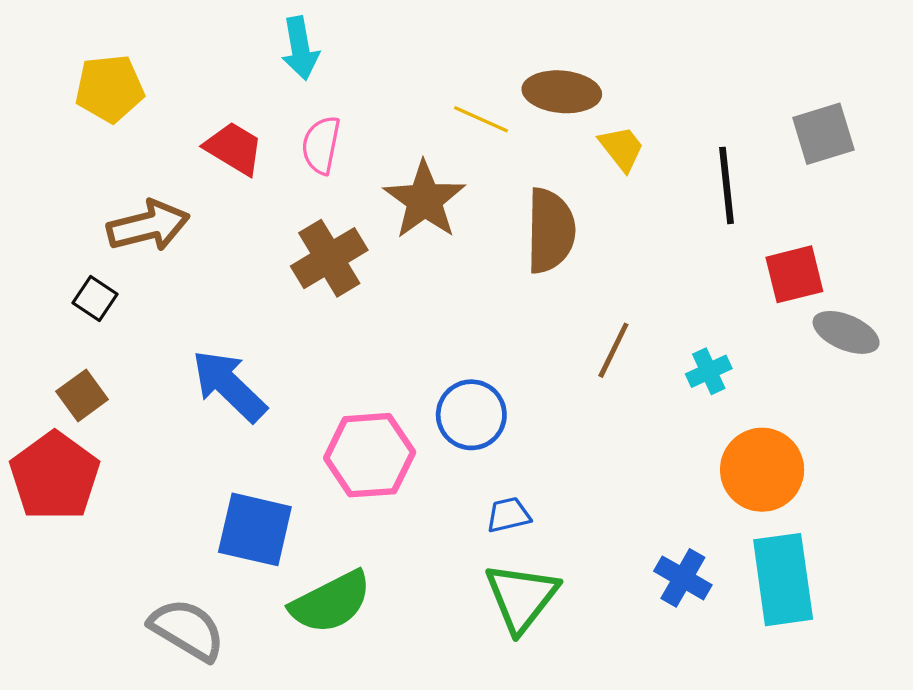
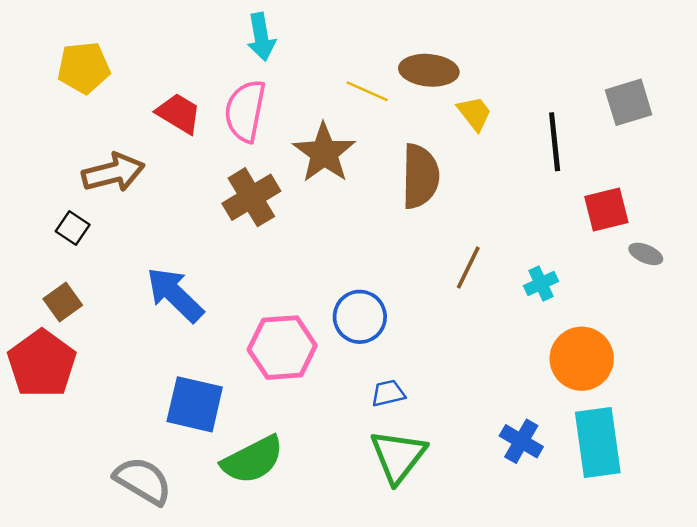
cyan arrow: (300, 48) -> (261, 37), moved
pink semicircle: (321, 145) -> (245, 111), size x1.4
gray ellipse: (846, 332) -> (646, 254), size x0.7

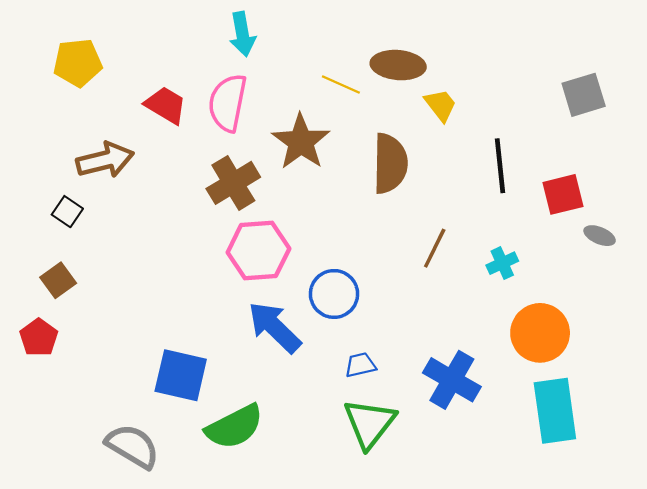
black line: (555, 142) -> (500, 166), moved
blue arrow: (175, 295) -> (274, 327), moved
pink hexagon: (282, 348) -> (258, 250), moved
red pentagon: (42, 364) -> (39, 337), size x0.6
blue cross: (521, 441) -> (452, 380), moved, size x1.4

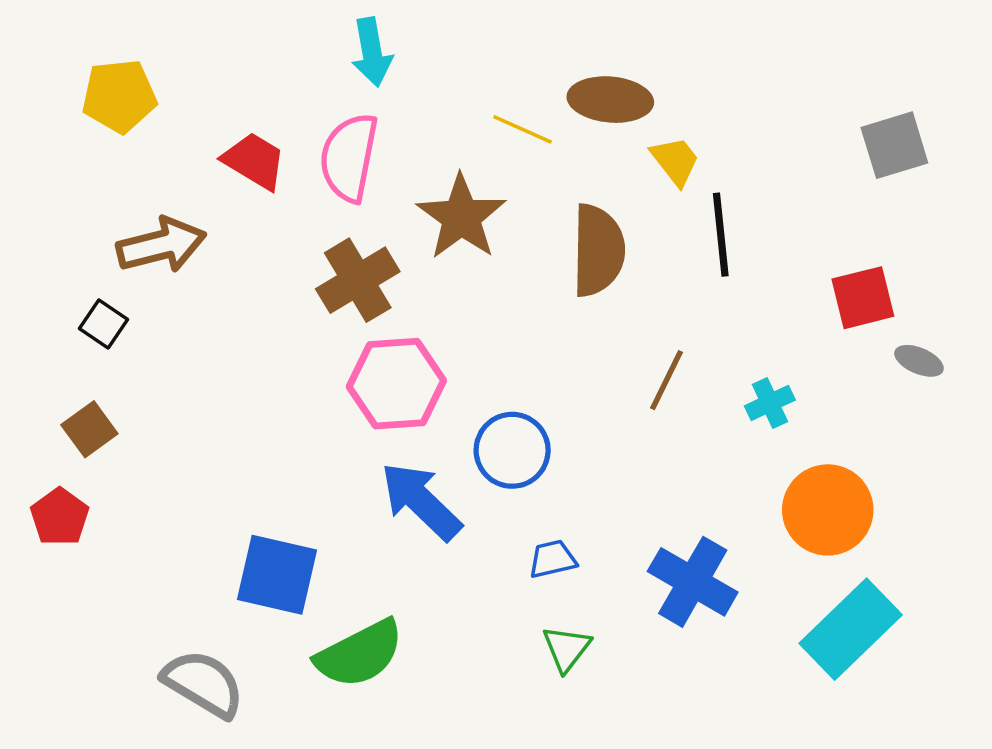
black line: (500, 166) -> (721, 235), moved
cyan rectangle: (555, 411) -> (851, 629), turned 54
green triangle: (369, 423) -> (566, 648), size x0.6

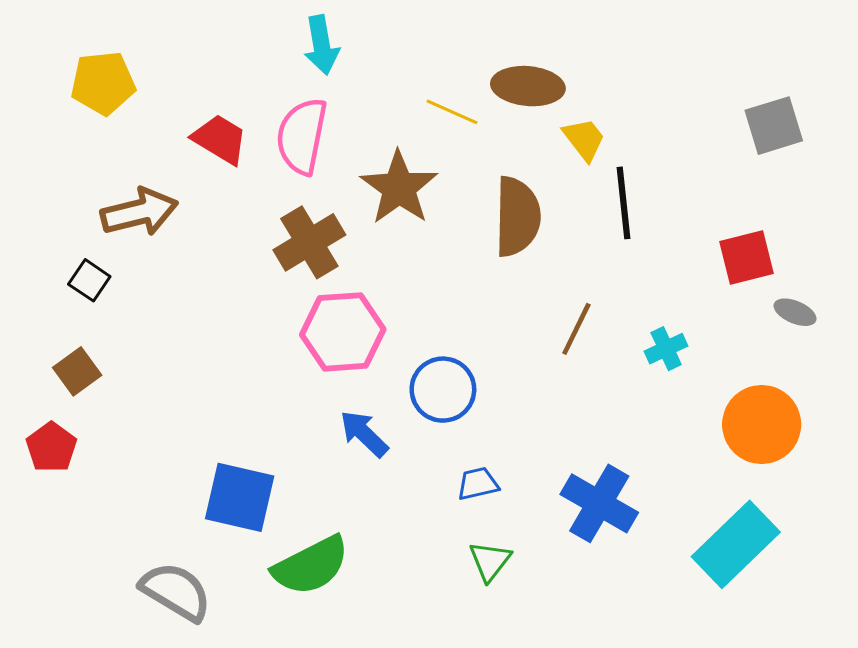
blue arrow: (421, 501) -> (364, 434), size x0.7
orange circle: (828, 510) -> (762, 424), moved

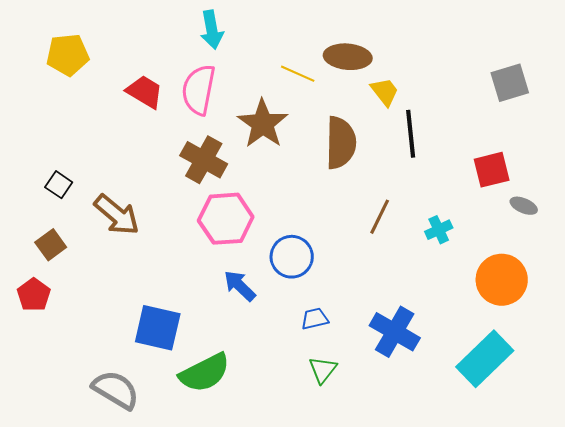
brown arrow: (139, 212) -> (117, 215), moved, turned 54
brown cross: (309, 242) -> (204, 160), turned -30

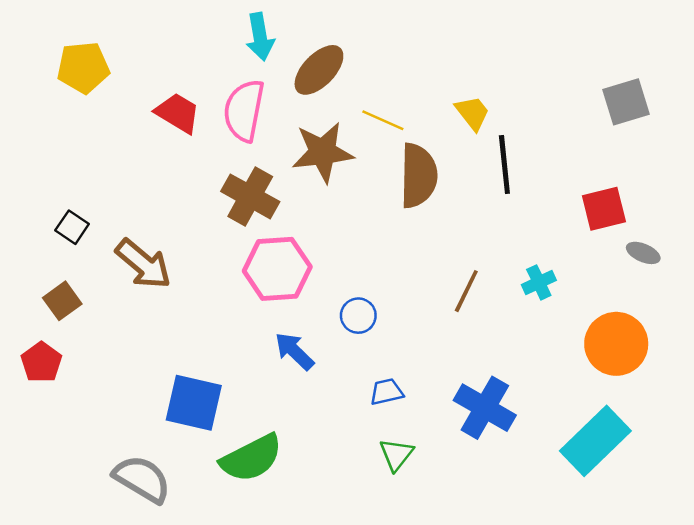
brown ellipse: (348, 57) -> (319, 70), moved, turned -51
yellow line: (298, 74) -> (383, 120), moved
brown star: (263, 124) -> (323, 152), turned 30
brown line: (380, 217) -> (466, 291), moved
blue circle: (292, 257) -> (358, 316), size x0.7

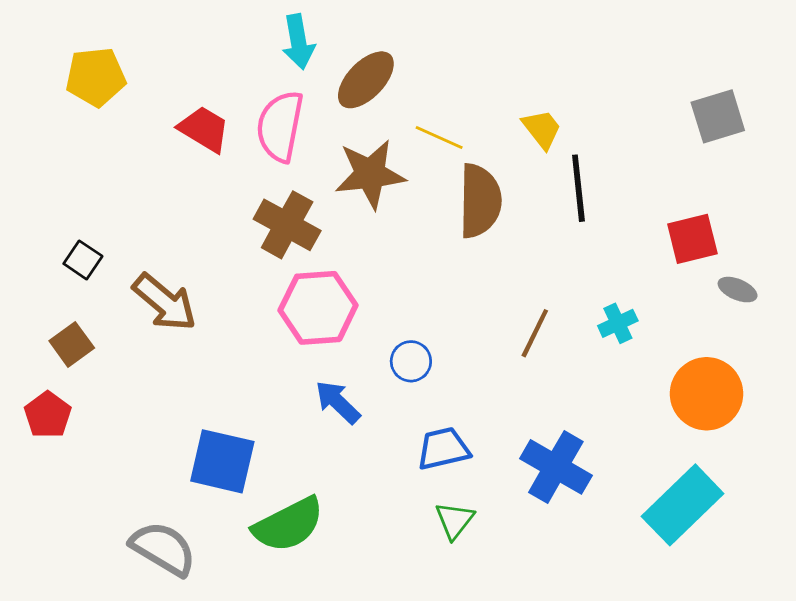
blue trapezoid: (387, 392) -> (443, 449), size x1.4

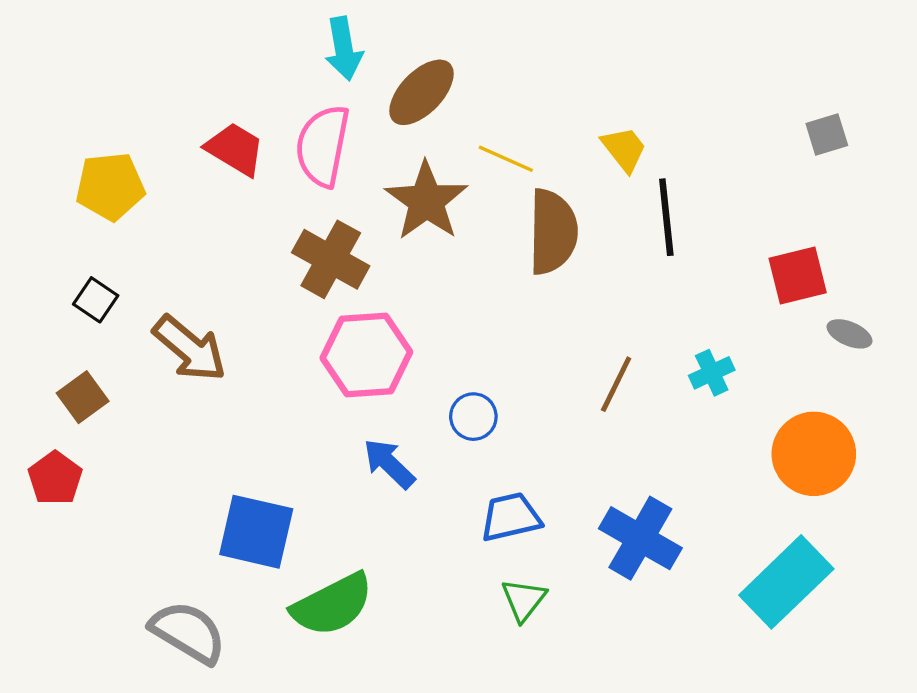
yellow pentagon: (96, 77) -> (110, 186), moved
gray square: (718, 116) -> (827, 134), size x0.7
brown star: (370, 174) -> (426, 201), turned -30

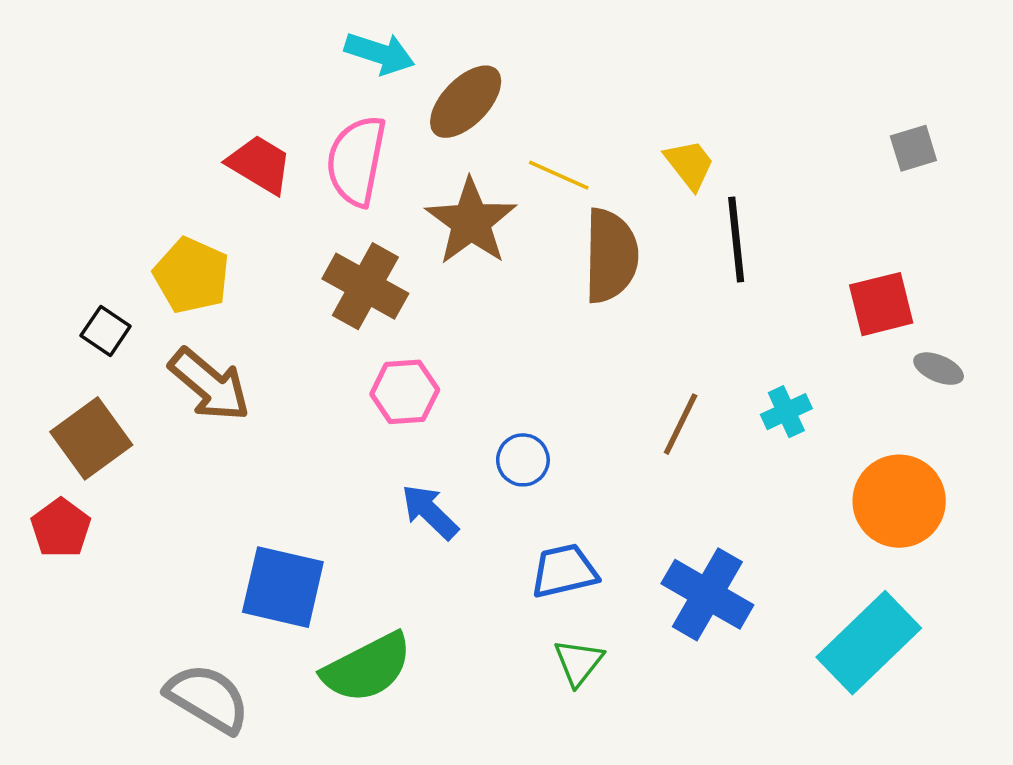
cyan arrow: (344, 49) -> (380, 53), turned -62
yellow pentagon: (110, 186) -> (192, 275), moved, turned 30
pink hexagon: (366, 355) -> (405, 392), size x0.7
brown square: (83, 397) -> (91, 438), size x1.4

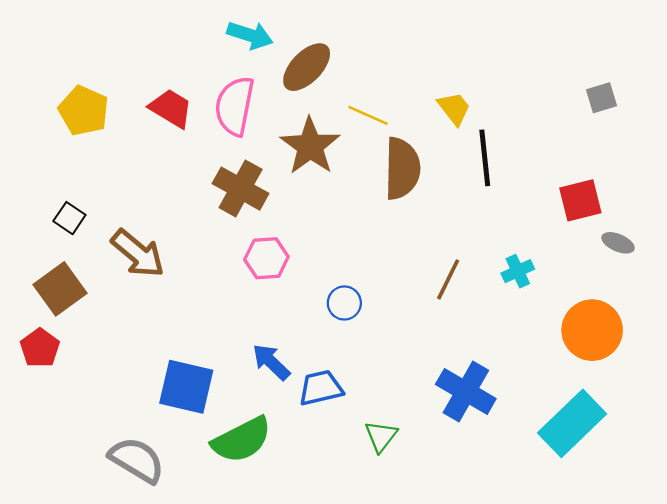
yellow pentagon: (192, 275) -> (84, 111), moved
blue arrow: (430, 512) -> (271, 362), moved
blue trapezoid: (564, 571) -> (321, 388), moved

